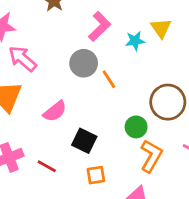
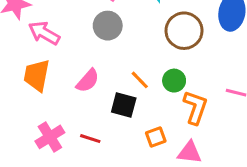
orange line: (109, 79) -> (140, 80), moved
brown circle: (168, 102) -> (184, 31), moved
orange square: (96, 175) -> (156, 137), moved

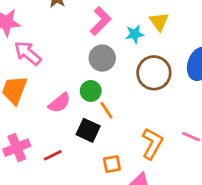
gray circle: (108, 26) -> (102, 58), moved
green circle: (174, 81) -> (91, 91), moved
red line: (90, 139) -> (53, 155), turned -54

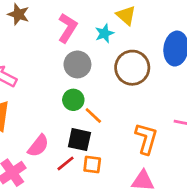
pink semicircle: (59, 103) -> (38, 146), moved
red line: (53, 155) -> (66, 163), moved
orange square: (112, 164) -> (92, 165), moved, turned 30

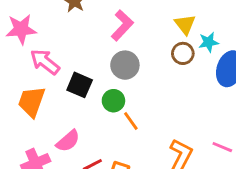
cyan star: (104, 33) -> (209, 42), moved
brown circle: (132, 68) -> (183, 53), moved, size x0.6
black square: (79, 140) -> (80, 85), moved

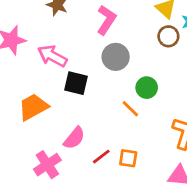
pink arrow: (45, 62) -> (52, 56), moved
green circle: (113, 101) -> (147, 88), moved
orange trapezoid: (32, 102) -> (33, 107), turned 52

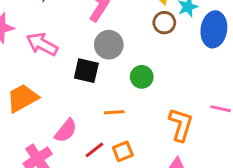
black square: (76, 83) -> (86, 71), moved
orange line: (130, 109) -> (114, 112), moved, turned -48
orange square: (128, 158) -> (123, 151), turned -30

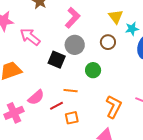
brown circle: (164, 23) -> (108, 42), moved
red line: (94, 150) -> (57, 106), moved

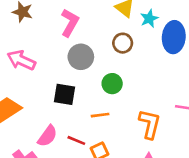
black square: (57, 60) -> (64, 94), moved
orange line: (71, 91) -> (100, 115), moved
red line: (57, 106) -> (76, 140), turned 64

